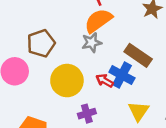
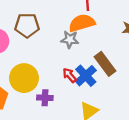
yellow circle: (67, 81) -> (24, 78), moved

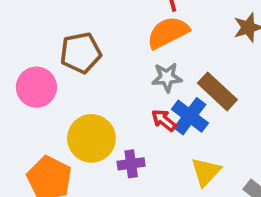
gray star: (70, 39) -> (167, 77), moved

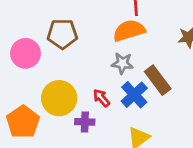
red arrow: (164, 120) -> (101, 98), moved

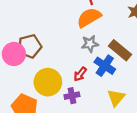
brown pentagon: (62, 34) -> (30, 46), moved
red arrow: (101, 98) -> (80, 74), turned -88

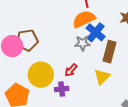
brown rectangle: (120, 50) -> (109, 52), turned 60
blue cross: (105, 66) -> (96, 32), moved
yellow triangle: (116, 98) -> (102, 77), moved

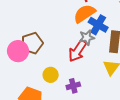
red arrow: (71, 70) -> (78, 51), moved, size x1.6
yellow circle: (41, 75) -> (51, 75), size x0.6

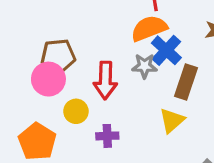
pink circle: (18, 51) -> (48, 79), moved
red arrow: (78, 51) -> (105, 80), moved, turned -45

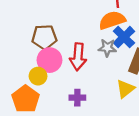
pink circle: (48, 79) -> (49, 60), moved
yellow circle: (76, 111) -> (38, 76), moved

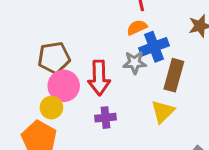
orange semicircle: (112, 20) -> (137, 27), size x0.6
blue cross: (124, 37) -> (154, 47), turned 30
purple cross: (77, 98) -> (105, 118), moved

